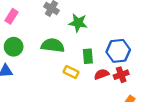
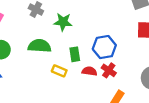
red semicircle: (102, 74) -> (89, 71), turned 32
red cross: (121, 75) -> (109, 70), turned -32

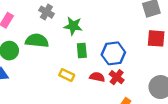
green semicircle: (39, 46) -> (37, 41), moved
green rectangle: (75, 54) -> (82, 51), moved

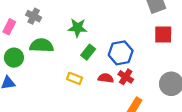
gray cross: (46, 12) -> (34, 16), moved
green rectangle: (82, 51) -> (88, 52), turned 48

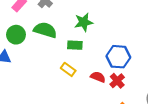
green star: (77, 28) -> (84, 22), turned -30
green rectangle: (88, 52) -> (75, 45), moved, turned 40

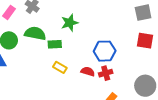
green rectangle: (75, 45) -> (55, 44), moved
red cross: (117, 81) -> (106, 73), turned 32

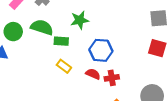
blue hexagon: (105, 51) -> (101, 50), moved

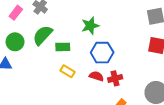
green star: (80, 20) -> (90, 26), moved
green semicircle: (42, 27) -> (43, 35), turned -60

